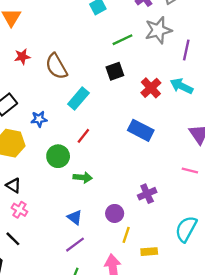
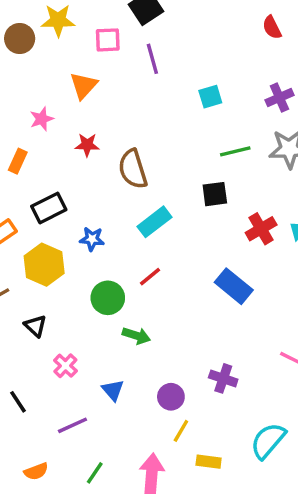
purple cross: (147, 194) -> (223, 378), turned 30
pink cross: (19, 210) -> (65, 366), moved
purple line: (75, 245) -> (72, 425), moved

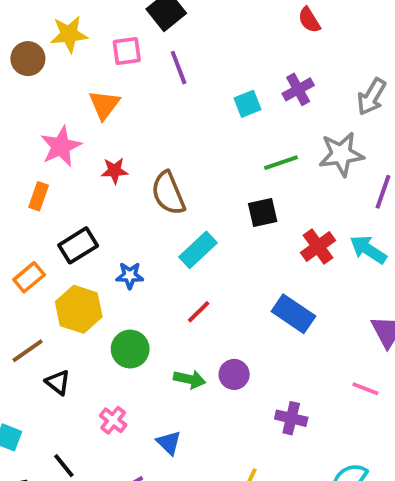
purple cross: (279, 98) -> (298, 89), moved
pink star: (42, 119) -> (61, 146), size x1.5
green circle: (108, 298) -> (130, 349), moved
black triangle: (35, 326) -> (58, 382), moved
purple circle: (171, 397) -> (234, 374), moved

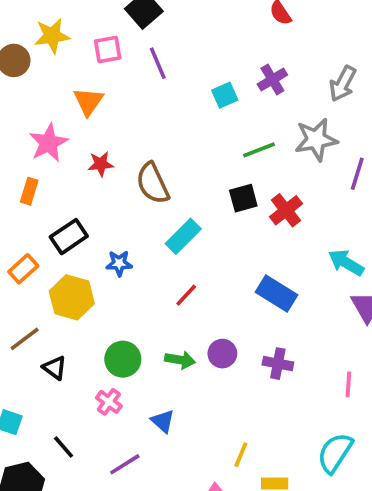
red cross: (318, 247) -> (286, 210), moved
cyan arrow: (368, 250) -> (346, 263), moved
green circle: (130, 349) -> (123, 359), moved
pink line: (365, 389) -> (348, 384), moved, turned 75
purple cross: (291, 418) -> (278, 364), moved

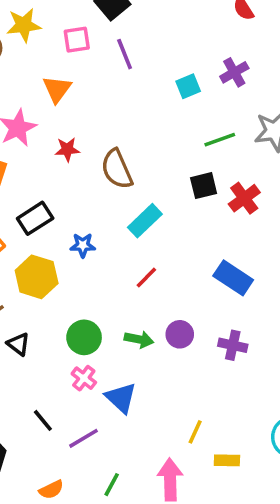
pink cross: (109, 402) -> (84, 378), moved
blue triangle: (163, 421) -> (121, 398), size x1.4
black line: (64, 447) -> (43, 420), moved

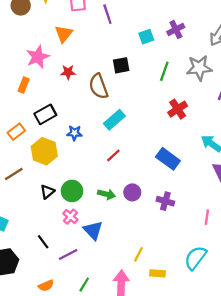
green line: (220, 140) -> (164, 71), turned -54
black square: (204, 186) -> (121, 65), moved
black triangle: (18, 344) -> (47, 192), moved, turned 40

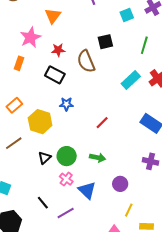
black rectangle: (45, 114) -> (55, 75), moved, turned 60
cyan rectangle: (114, 120) -> (131, 80), moved
purple circle: (132, 192) -> (120, 184), moved

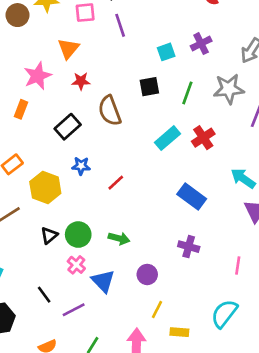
black square: (105, 42) -> (149, 87), moved
red star: (58, 50) -> (81, 81), moved
black rectangle: (55, 75) -> (68, 127), turned -72
red line: (102, 123) -> (116, 183), moved

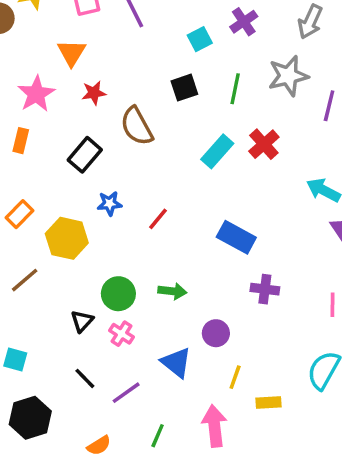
blue rectangle: (192, 196) -> (236, 237), moved
black triangle: (49, 235) -> (82, 321), moved
blue triangle: (103, 281) -> (176, 363), moved

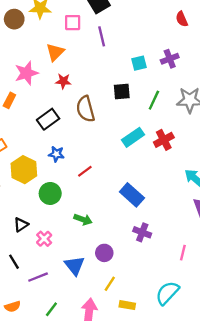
green circle: (118, 294) -> (50, 193), moved

